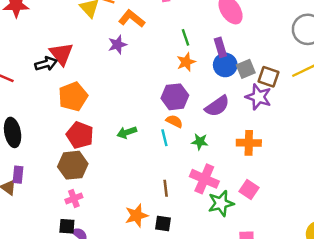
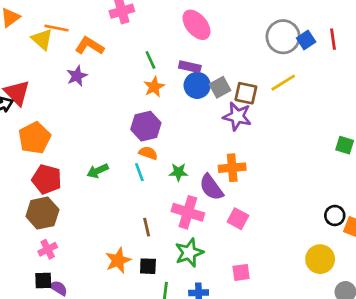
purple rectangle: (220, 47) -> (190, 67), turned -54
purple semicircle: (217, 106) -> (211, 187), moved, turned 95
green star: (221, 203) -> (189, 253), moved

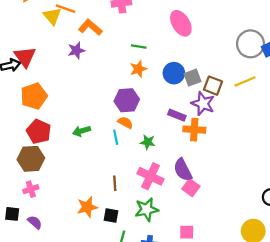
green line: (150, 60) -> (139, 46), turned -64
purple rectangle: (190, 67) -> (177, 115), moved
orange cross: (232, 168) -> (194, 130), moved
purple semicircle: (211, 187) -> (183, 170), moved
black square: (43, 280) -> (12, 214), moved

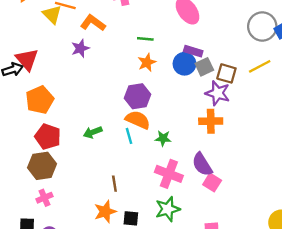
purple rectangle: (177, 115) -> (193, 51), moved
orange semicircle: (125, 123) -> (138, 120), size x1.5
brown line: (115, 183) -> (114, 184), moved

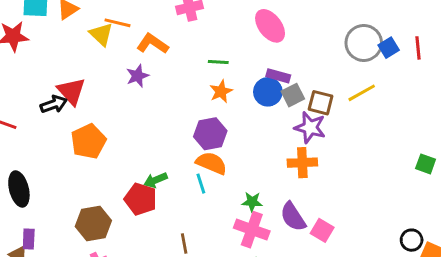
red pentagon: (48, 137) -> (141, 199), moved
green star: (163, 138) -> (252, 202), moved
pink square: (212, 182) -> (322, 230), moved

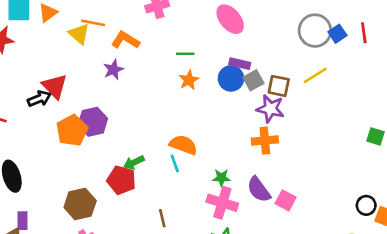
purple hexagon: (210, 134) -> (93, 122), moved

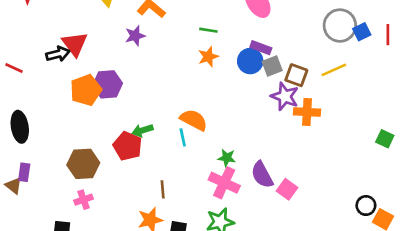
orange cross: (265, 141) -> (307, 112), moved

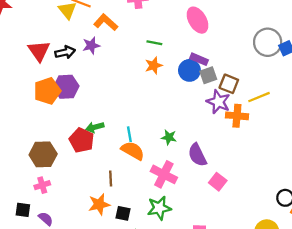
black arrow: (58, 54) -> (65, 52), moved
yellow line: (334, 70) -> (259, 97), moved
orange semicircle: (194, 120) -> (133, 151), moved
green star: (227, 158) -> (169, 137), moved
purple semicircle: (262, 175) -> (197, 155), moved

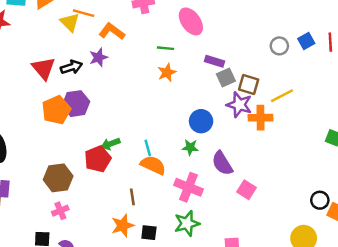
pink ellipse: (198, 20) -> (191, 21), moved
gray circle: (268, 42) -> (279, 46), moved, size x0.6
blue circle: (189, 70) -> (201, 121), moved
red pentagon: (82, 140) -> (98, 159), turned 30

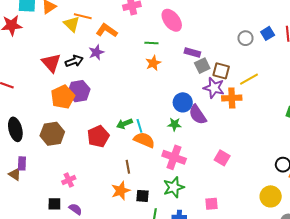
green arrow: (110, 144) -> (124, 124), moved
purple semicircle: (222, 163) -> (198, 115), moved
brown hexagon: (58, 178) -> (52, 134), moved

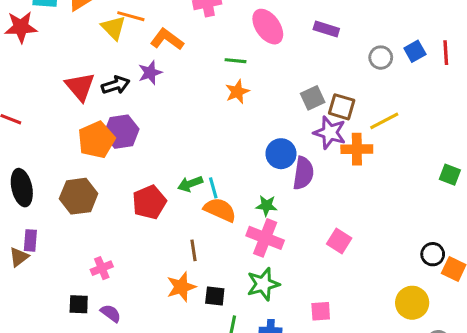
purple rectangle: (192, 53) -> (326, 29), moved
purple semicircle: (198, 115) -> (303, 173), turned -140
green star: (174, 124) -> (266, 206), moved
brown triangle: (15, 174) -> (19, 257), turned 48

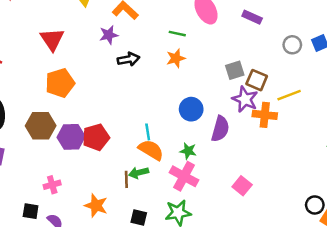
black arrow: (116, 85) -> (128, 59), moved
purple hexagon: (121, 132) -> (71, 137), moved
blue circle: (281, 154) -> (191, 109), moved
green arrow: (190, 184) -> (139, 173), moved
orange star: (181, 287) -> (96, 206), moved, turned 30

